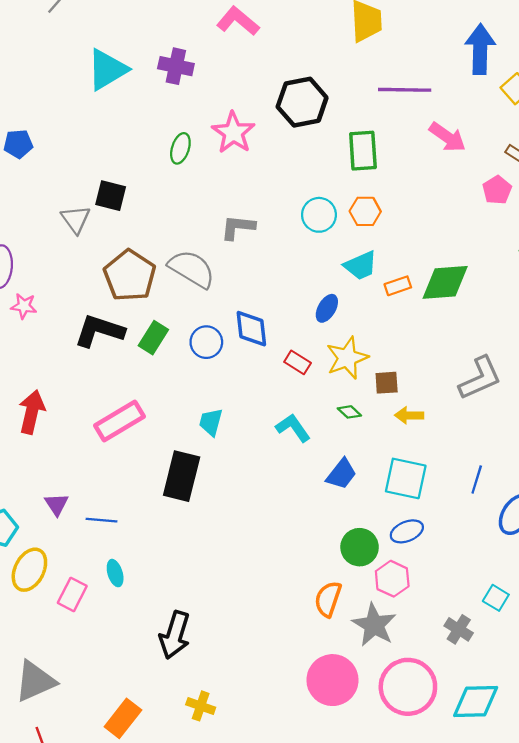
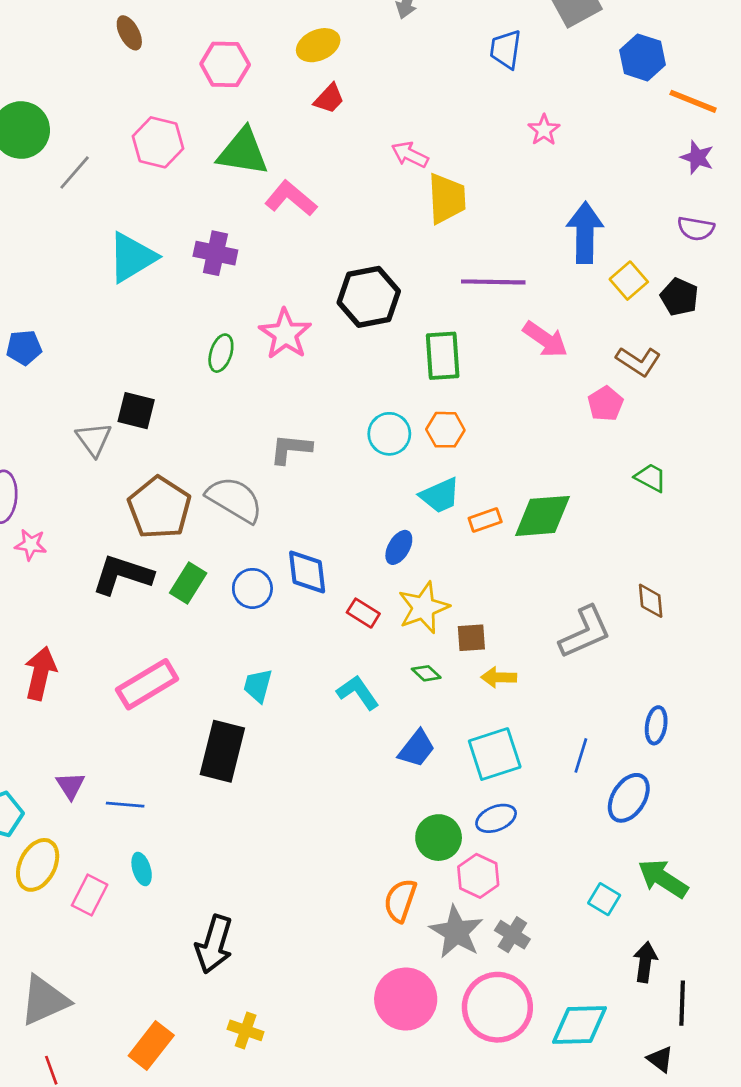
cyan square: (406, 478) -> (495, 754), turned -30
gray cross: (459, 629) -> (512, 935), moved

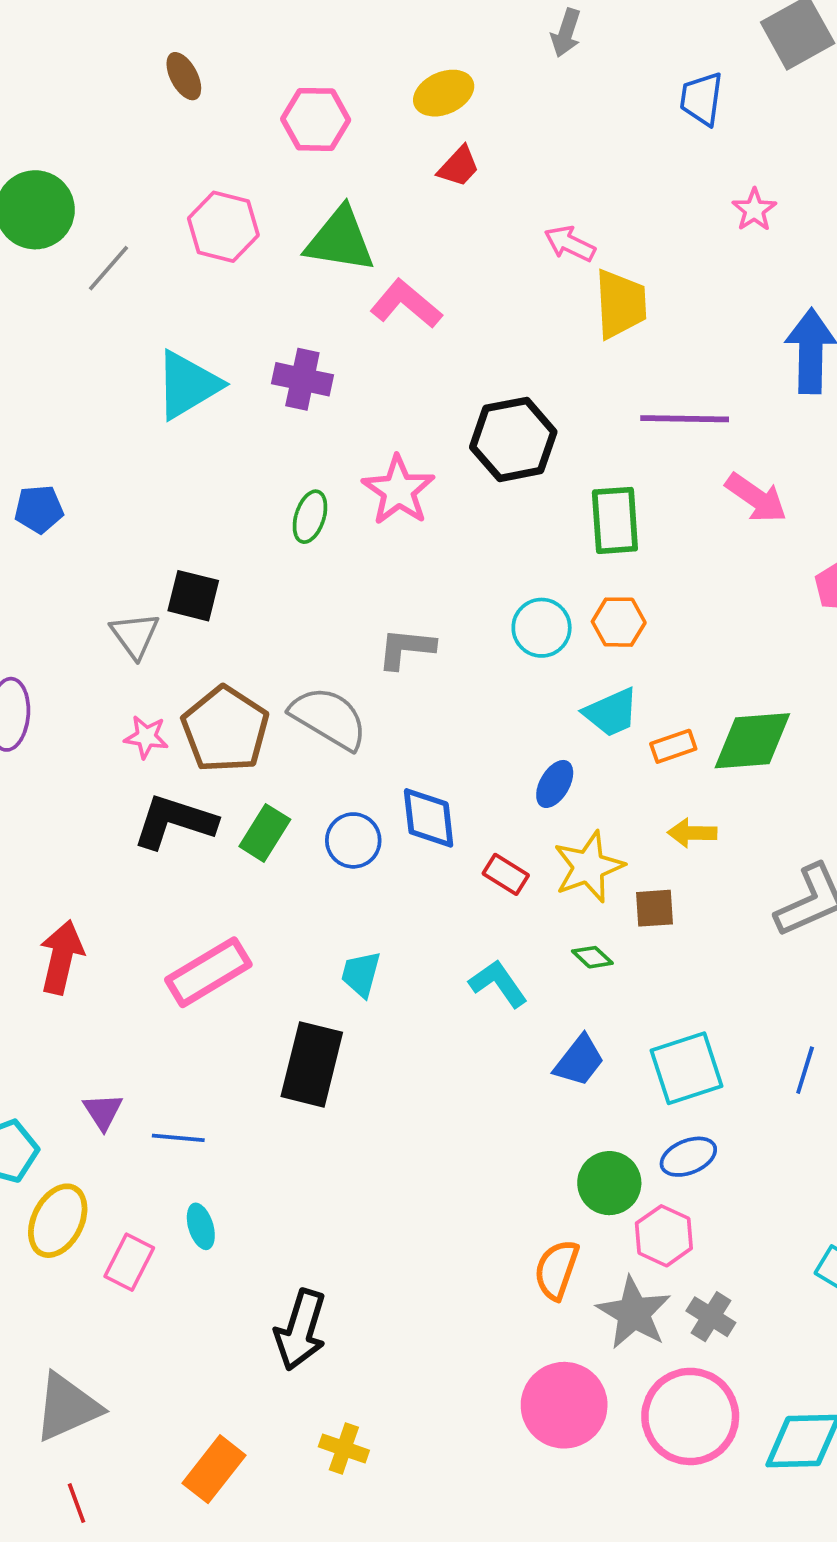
pink star: (31, 545) -> (146, 737), moved
yellow arrow: (499, 677) -> (692, 833), moved

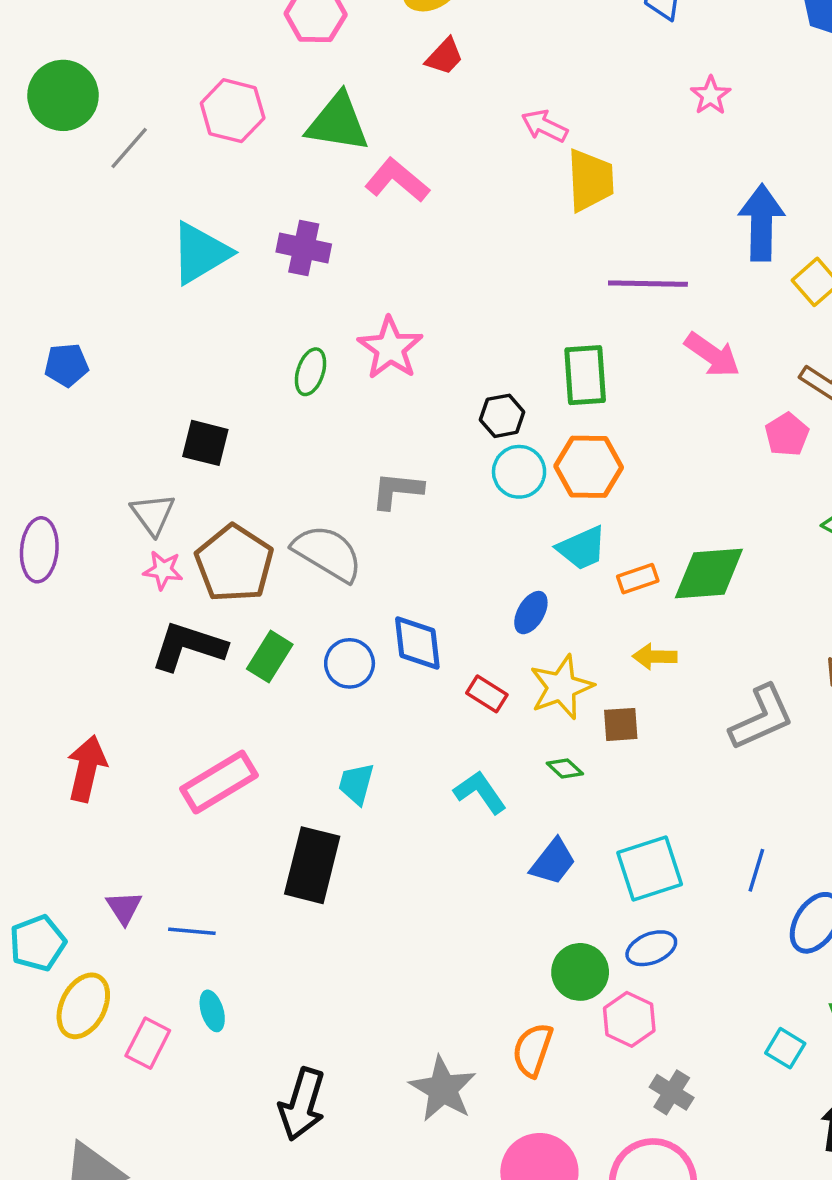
black hexagon: (513, 439) -> (502, 416), moved, size x0.6
orange hexagon: (619, 622) -> (589, 467), size x1.4
gray triangle: (135, 635) -> (153, 514), moved
gray star: (634, 1313) -> (443, 1089), moved

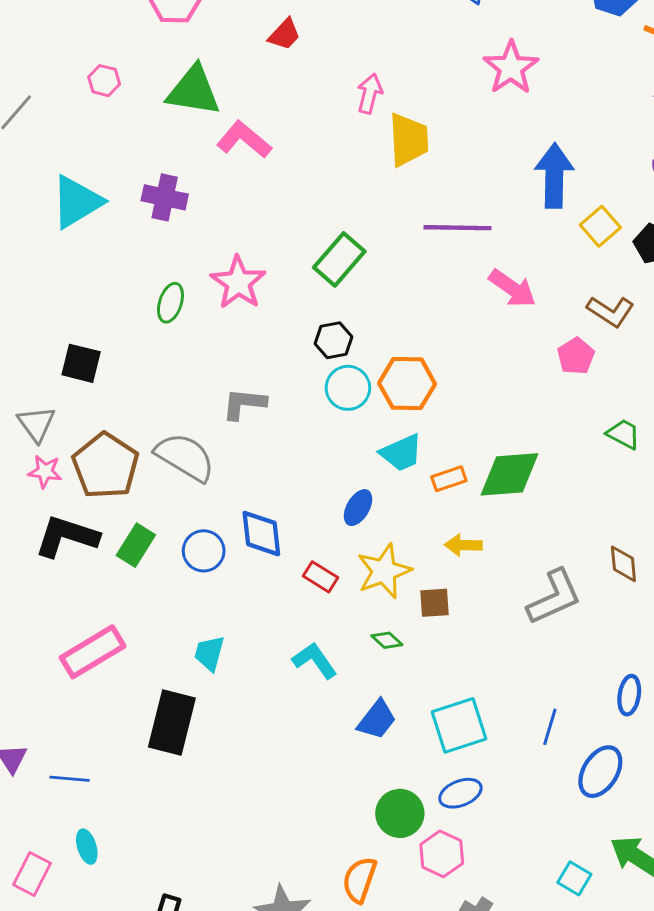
pink star: (711, 95) -> (511, 68), size x1.6
pink hexagon: (233, 111) -> (104, 81), size x0.6
pink arrow: (544, 126) -> (370, 94), turned 78
green rectangle: (585, 375) -> (339, 259), moved, turned 45

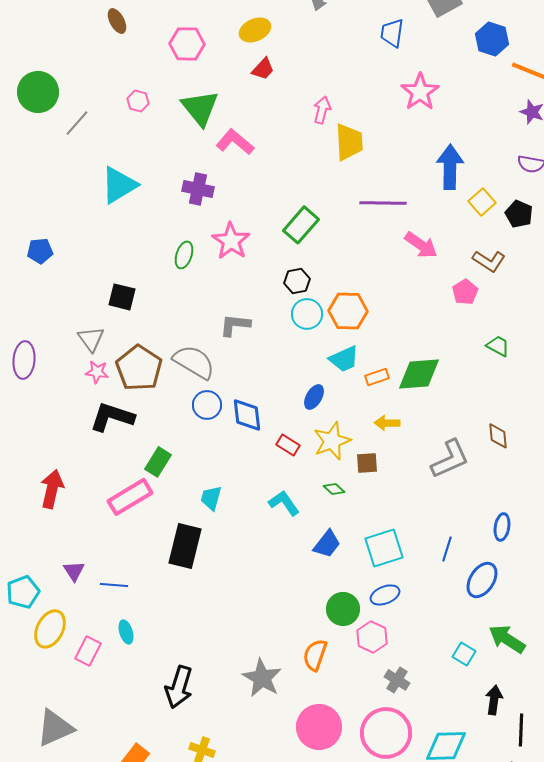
green triangle: (194, 91) -> (200, 108), turned 42
purple cross: (165, 197) -> (198, 189), moved
green rectangle: (136, 545) -> (158, 462), moved
blue circle: (204, 551) -> (207, 405), moved

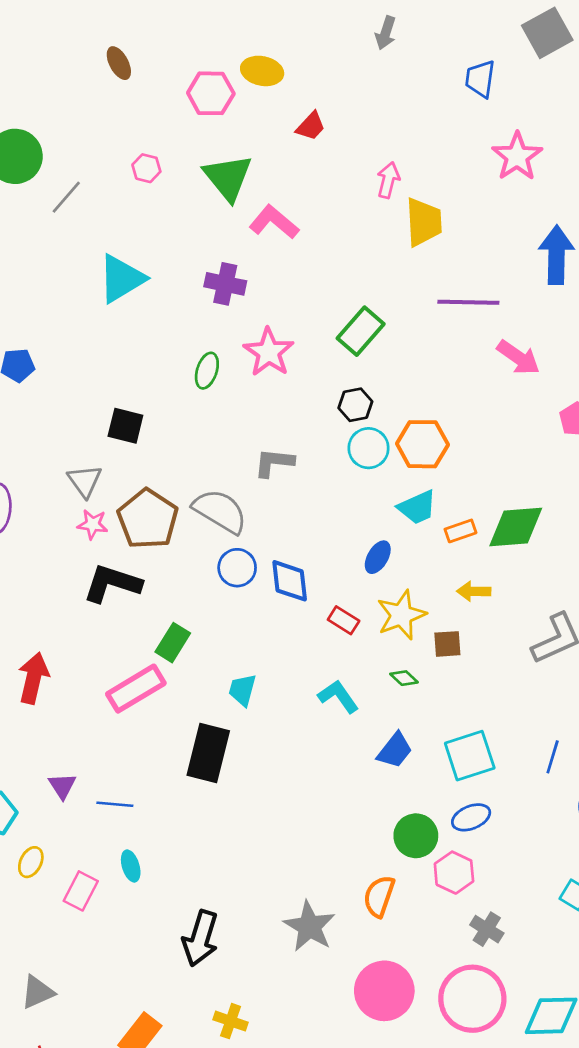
yellow ellipse: (255, 30) -> (262, 71), moved, turned 36
yellow ellipse: (50, 629) -> (31, 862), size x0.6
gray triangle: (55, 728) -> (37, 992), size x0.7

